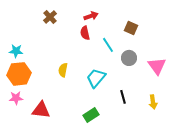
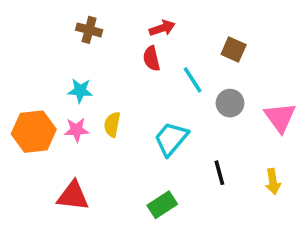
brown cross: (50, 17) -> (89, 30), turned -32
cyan star: (16, 51) -> (80, 91), moved
pink star: (16, 98) -> (77, 130), moved

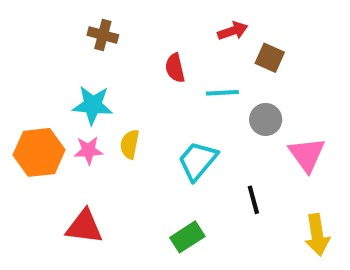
red arrow: (162, 28) -> (233, 31), moved
cyan line: (193, 80) -> (222, 93), turned -60
cyan star: (80, 91) -> (93, 105), size x1.4
pink triangle: (280, 117) -> (307, 155), moved
yellow arrow: (273, 182) -> (317, 235), moved, size x1.4

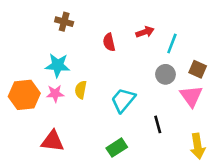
red arrow: (233, 31) -> (145, 32), moved
brown square: (270, 58) -> (198, 69), moved
cyan line: (222, 93) -> (172, 44), moved, turned -66

